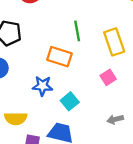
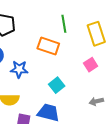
blue star: (43, 86) -> (19, 69), moved

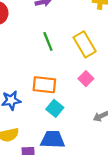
orange rectangle: (48, 46) -> (44, 85), moved

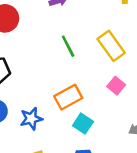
orange rectangle: (44, 85) -> (68, 97), turned -30

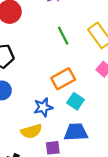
blue star: (31, 119) -> (43, 107), moved

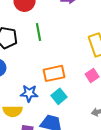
green line: (63, 36) -> (38, 32), moved

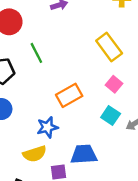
cyan square: (59, 96) -> (111, 116), moved

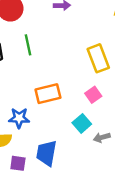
blue trapezoid: (84, 154) -> (46, 153), turned -92

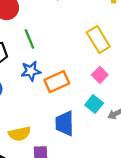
blue star: (19, 118) -> (31, 71), moved
blue trapezoid: (46, 153) -> (65, 123), moved

